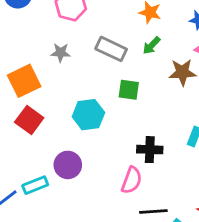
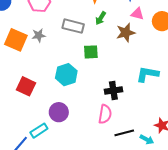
orange square: (24, 81) -> (16, 40), moved, turned -30

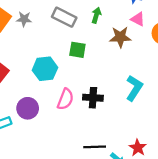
green arrow: (101, 18) -> (96, 15), turned 152
cyan L-shape: (147, 74) -> (134, 88), turned 100
pink semicircle: (105, 114) -> (65, 99), moved

